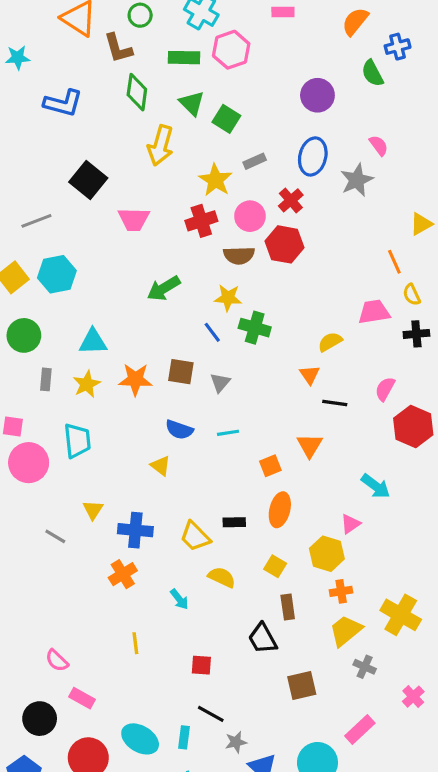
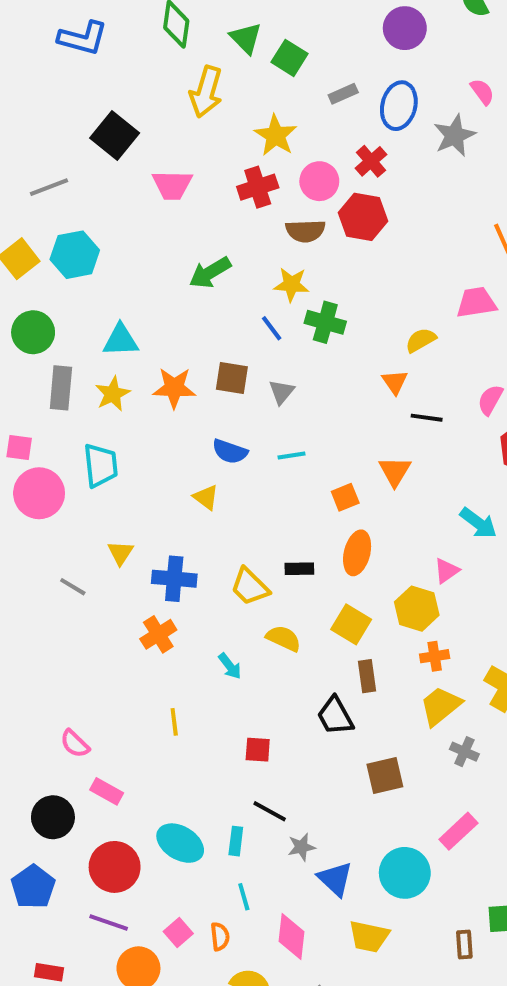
gray rectangle: (255, 161) -> (343, 94), moved
gray rectangle: (46, 379) -> (61, 388), size x1.5
yellow square: (275, 566) -> (351, 624), size x1.4

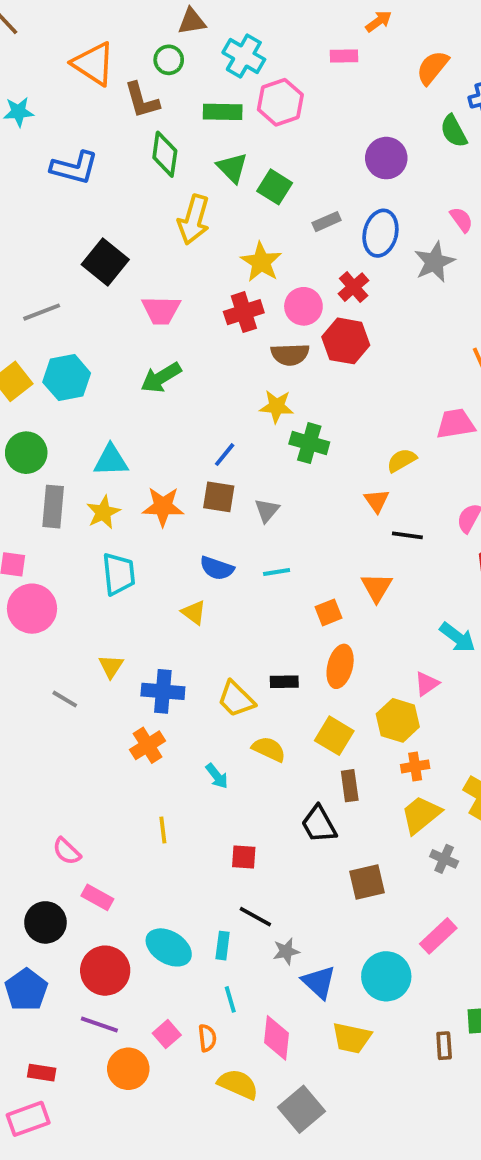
green arrow: (210, 273) -> (161, 378), moved
blue line: (272, 328) -> (225, 455), moved, turned 76
cyan trapezoid: (101, 465) -> (119, 574), moved

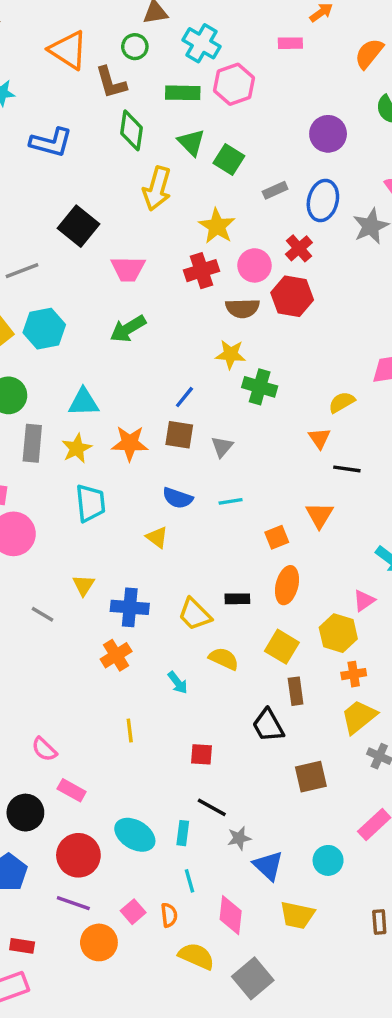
cyan circle: (386, 976) -> (328, 860), size x0.7

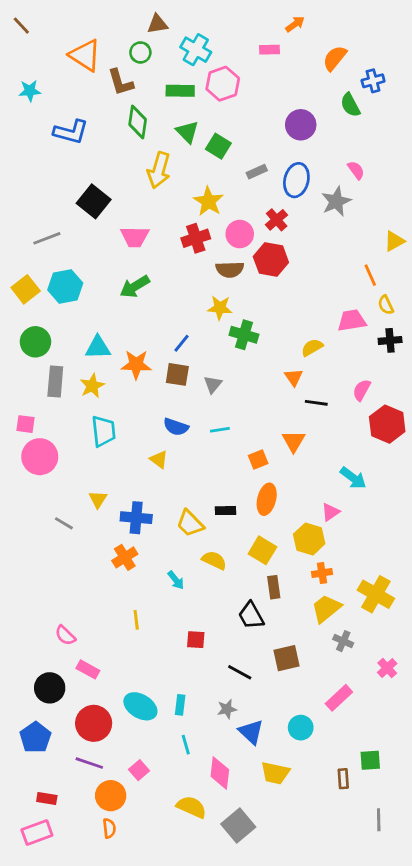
orange star: (130, 443) -> (136, 364), moved
black line: (212, 807) -> (240, 672), moved
orange semicircle: (169, 915) -> (109, 828), moved

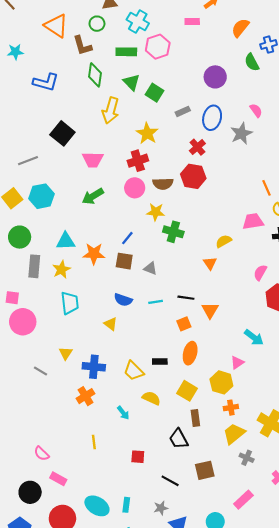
pink circle: (240, 234) -> (135, 188), moved
gray triangle: (213, 384) -> (150, 268), turned -48
black line: (316, 403) -> (186, 298), moved

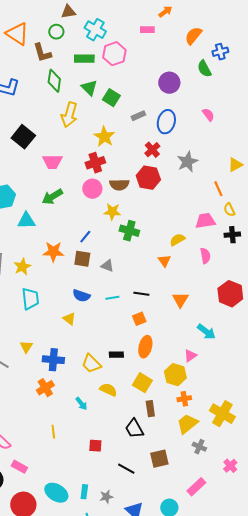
gray star: (241, 133) -> (187, 162), moved
cyan triangle: (66, 241) -> (26, 221), moved
pink semicircle: (260, 273) -> (205, 256), moved, turned 140
orange triangle: (210, 310) -> (180, 300), moved
gray star: (161, 508) -> (106, 497), moved

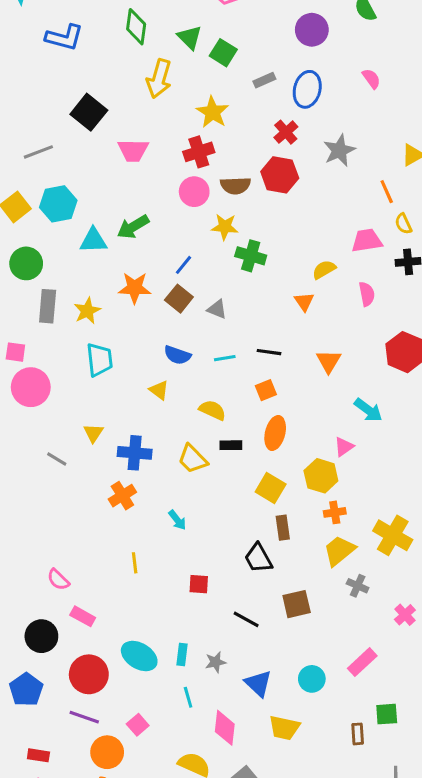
green arrow: (52, 197) -> (133, 227), moved
brown square: (82, 259) -> (179, 299), turned 30
yellow semicircle: (108, 390) -> (213, 410), moved
pink rectangle: (196, 487) -> (362, 662), moved

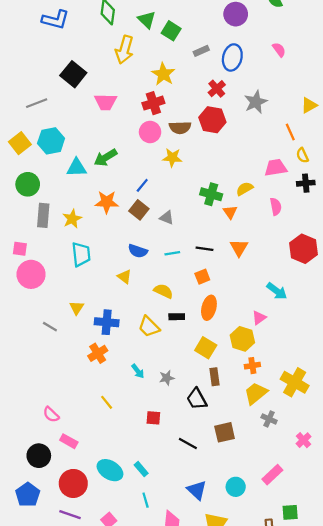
green cross: (251, 256) -> (211, 194), moved
orange triangle: (329, 361) -> (239, 248), moved
yellow line: (135, 563) -> (107, 402), turned -32
cyan rectangle: (182, 654) -> (141, 469), turned -48
gray star: (216, 662) -> (167, 378), moved

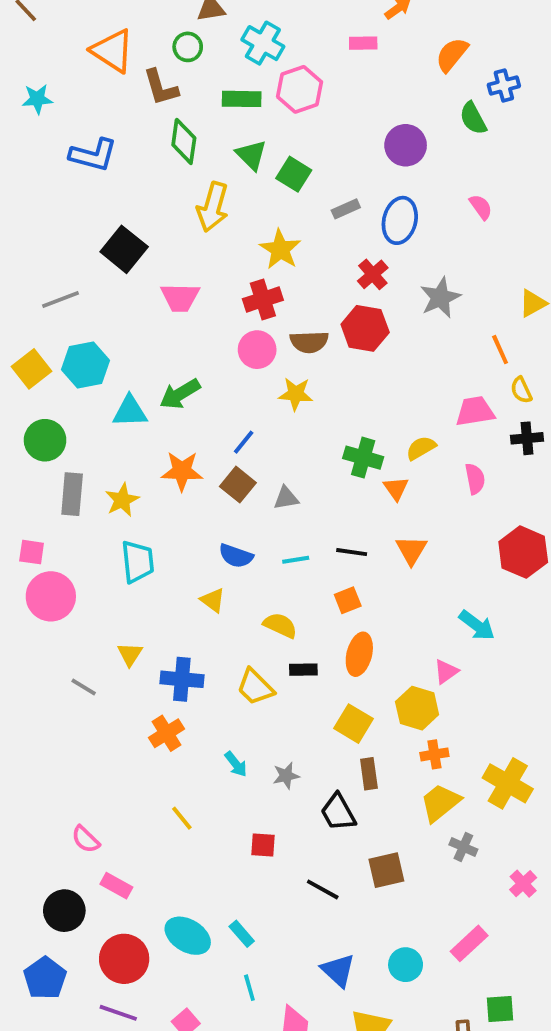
gray triangle: (167, 218) -> (286, 498), turned -32

